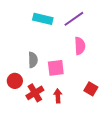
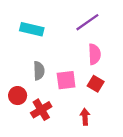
cyan rectangle: (43, 19) -> (32, 29), moved
red square: (91, 89) -> (96, 84), moved
red arrow: (58, 96) -> (85, 117), moved

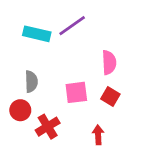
purple line: (87, 22) -> (72, 26), moved
gray semicircle: (39, 71) -> (31, 82), moved

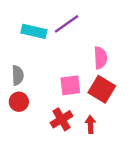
gray semicircle: (31, 82) -> (18, 75), moved
red square: (110, 97) -> (102, 89), size x1.5
red cross: (48, 127) -> (62, 119), moved

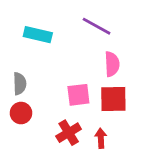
purple line: (67, 24) -> (97, 26), moved, turned 64
red square: (102, 89) -> (113, 99), turned -32

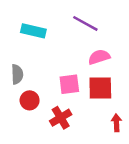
pink semicircle: (112, 64) -> (99, 57), turned -105
red circle: (21, 113) -> (30, 100), moved
red arrow: (101, 138) -> (116, 123), moved

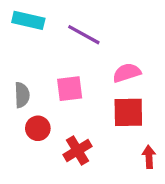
purple line: (85, 23) -> (84, 35), moved
cyan rectangle: (33, 31) -> (28, 20), moved
pink square: (69, 84) -> (70, 89), moved

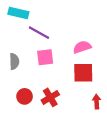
purple line: (84, 35) -> (39, 33), moved
red circle: (38, 128) -> (25, 96), moved

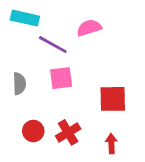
pink semicircle: (82, 47) -> (89, 28), moved
red arrow: (97, 102) -> (111, 144), moved

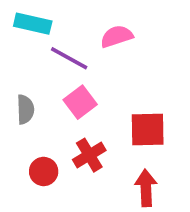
pink square: (61, 78) -> (80, 102), turned -30
red cross: (68, 132) -> (89, 155), moved
red arrow: (111, 144) -> (146, 188), size x1.4

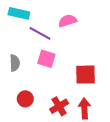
pink square: (80, 102) -> (46, 59), turned -36
red cross: (89, 155) -> (59, 106), moved

